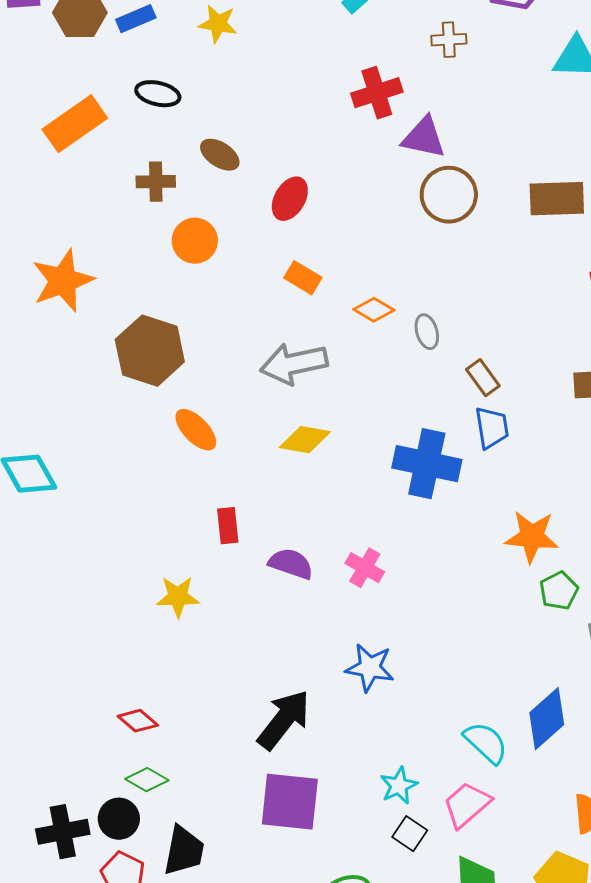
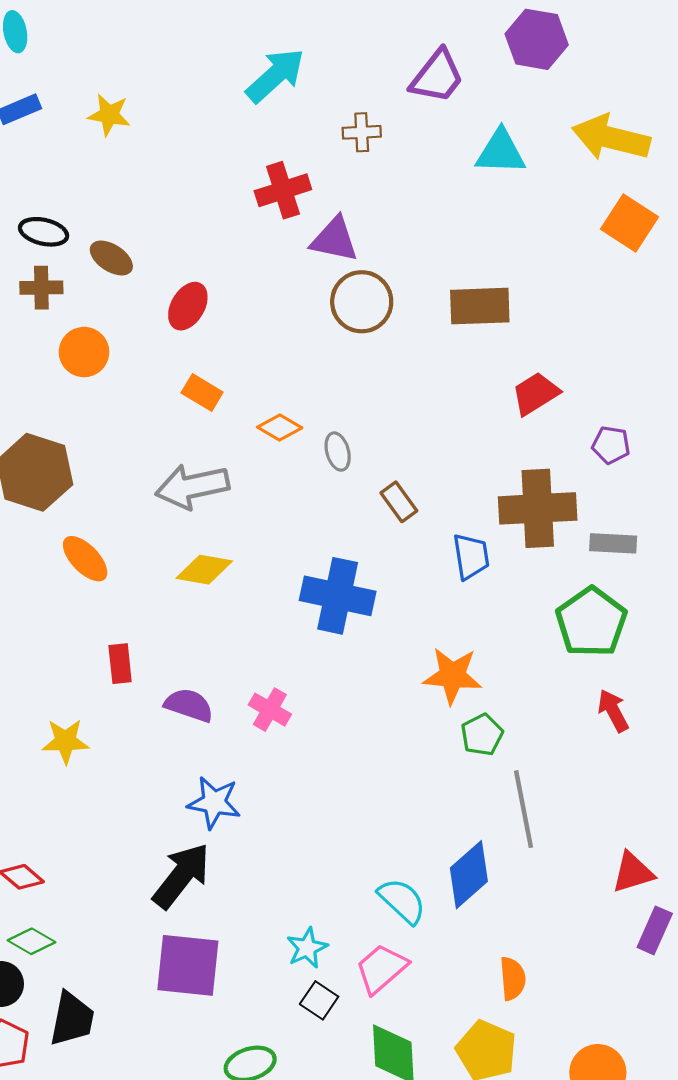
black ellipse: (158, 94) -> (44, 232), moved
blue trapezoid: (492, 428) -> (471, 556), moved
blue star: (370, 668) -> (214, 802), moved

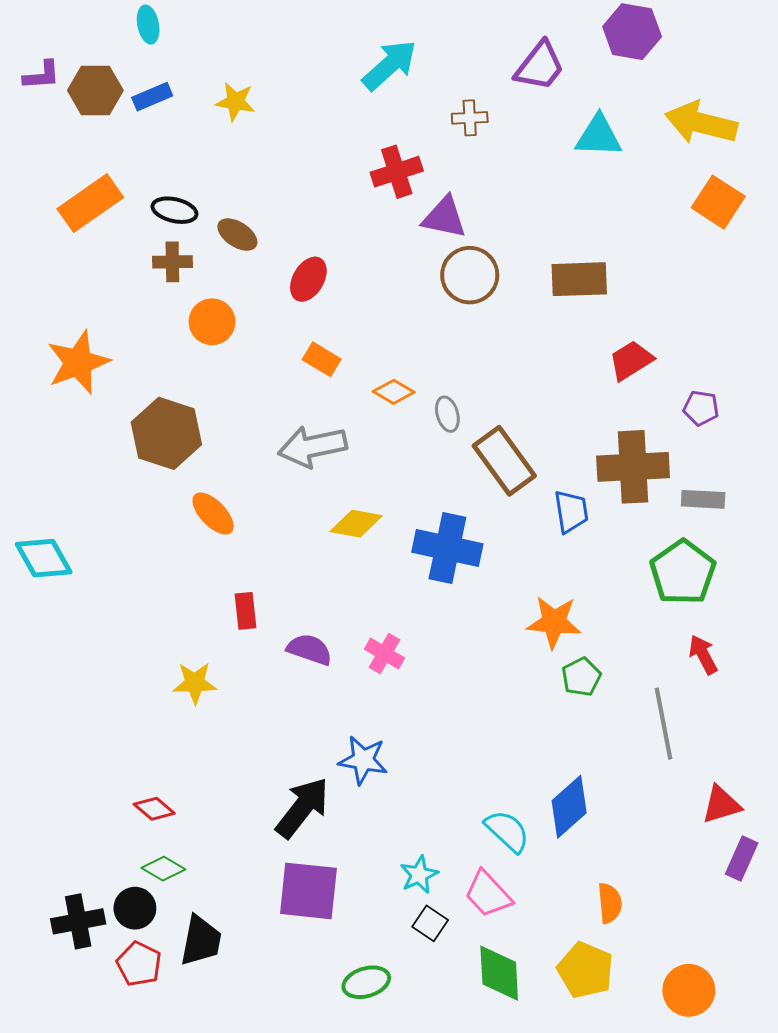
brown rectangle: (399, 502) -> (504, 461), size x1.8
yellow diamond: (204, 570) -> (356, 524), moved
blue star: (214, 802) -> (363, 760), moved
gray line: (524, 809) -> (663, 724), moved
pink trapezoid: (381, 969) -> (488, 894), turned -92

